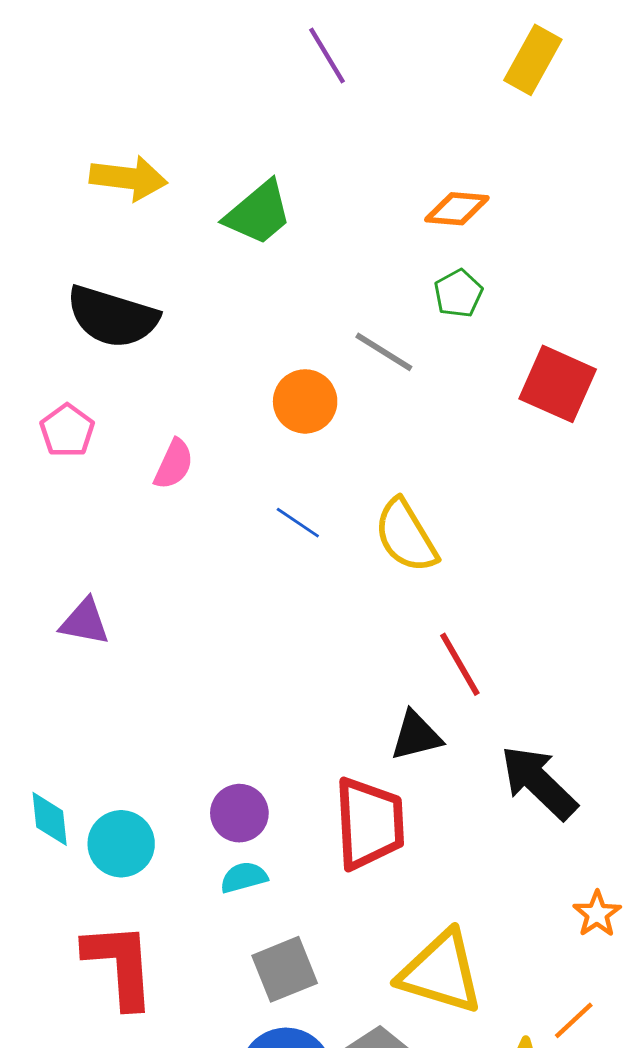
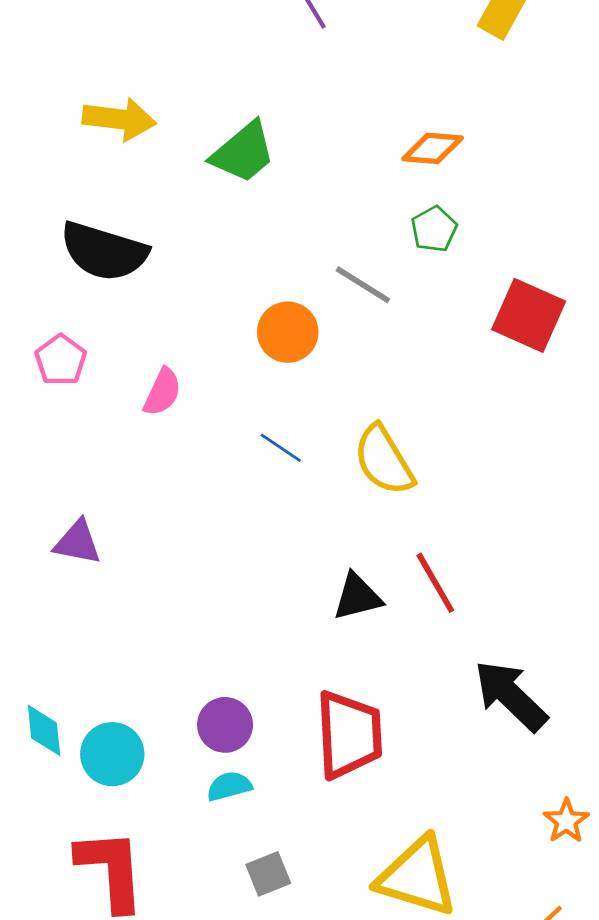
black triangle: (416, 736) -> (357, 597), moved
gray square: (285, 969) -> (268, 874), size x0.7

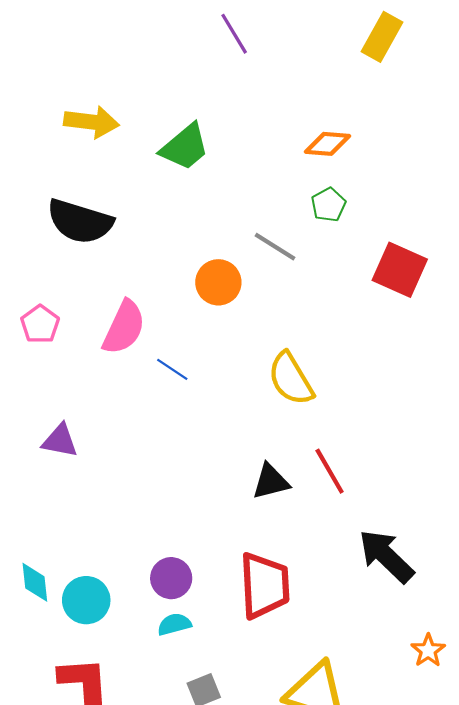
pink pentagon: (61, 360) -> (40, 324), moved
pink semicircle: (162, 392) -> (124, 327), size x1.5
blue line: (281, 448) -> (172, 369), moved

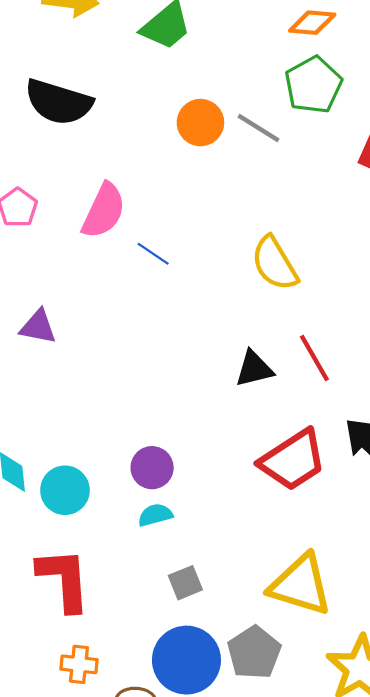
green pentagon: (328, 205) -> (313, 85), size x1.6
orange circle: (218, 282) -> (200, 123), moved
red trapezoid: (265, 585) -> (293, 460), moved, turned 60

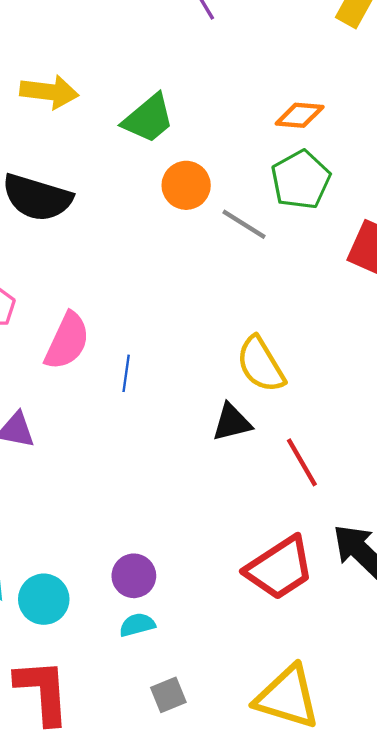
orange circle: (200, 123) -> (186, 185), moved
pink semicircle: (104, 211) -> (67, 341), moved
blue line: (153, 254) -> (126, 373), moved, turned 64
black triangle: (254, 369) -> (232, 422), moved

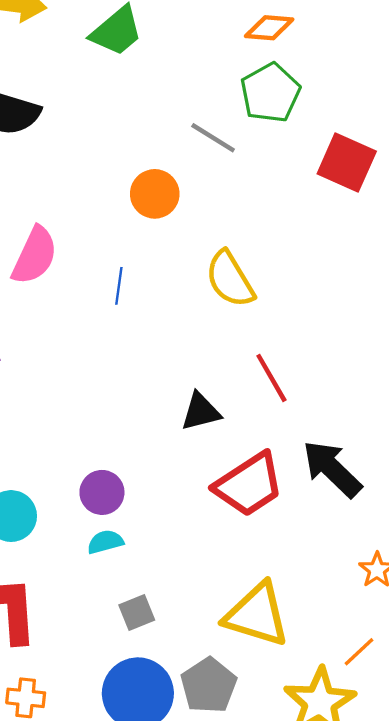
orange circle: (186, 185) -> (155, 194), moved
blue line: (126, 373) -> (119, 286), moved
black triangle: (232, 422) -> (201, 412), moved

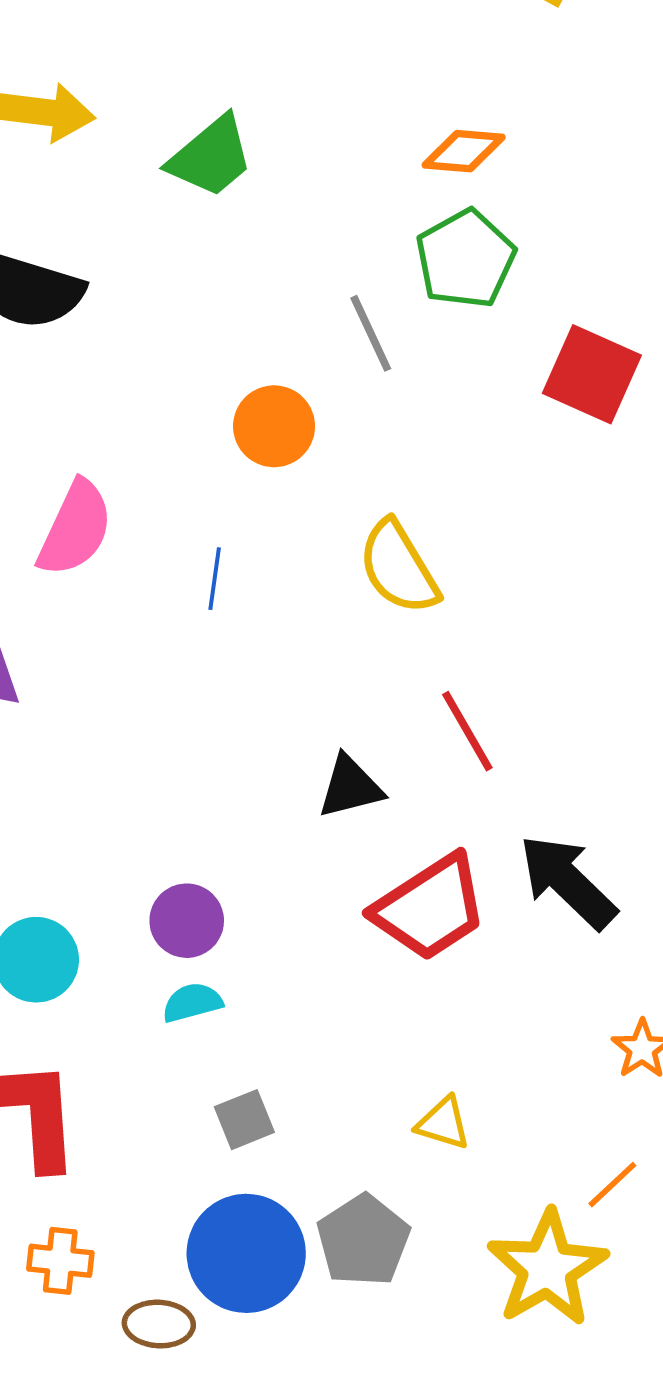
gray line: (213, 138) -> (371, 333), turned 33
yellow triangle: (257, 615) -> (443, 1123), size x0.5

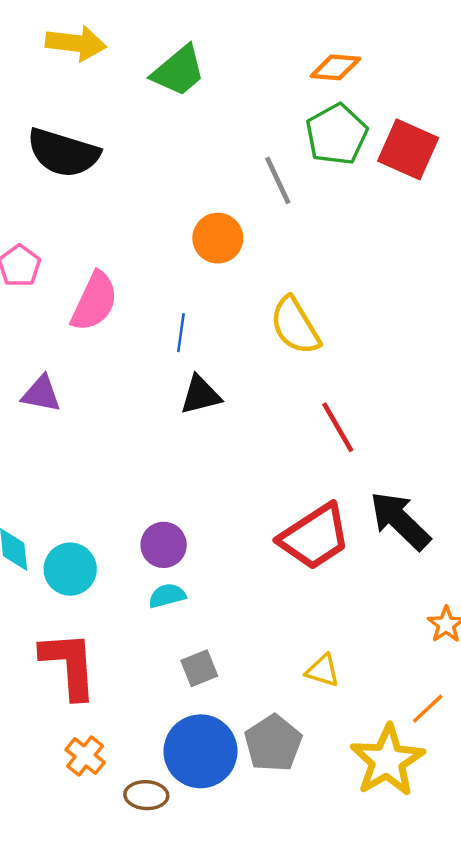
red square: (592, 374) -> (408, 149), moved
black triangle: (350, 787) -> (200, 395), moved
orange cross: (60, 1261) -> (85, 756), turned 33

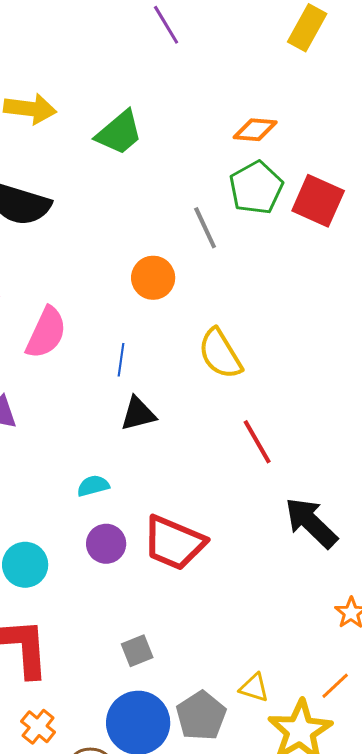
red trapezoid: (315, 537) -> (174, 543), moved, turned 56
cyan semicircle: (167, 596) -> (93, 486), moved
yellow triangle: (323, 671) -> (254, 688), moved

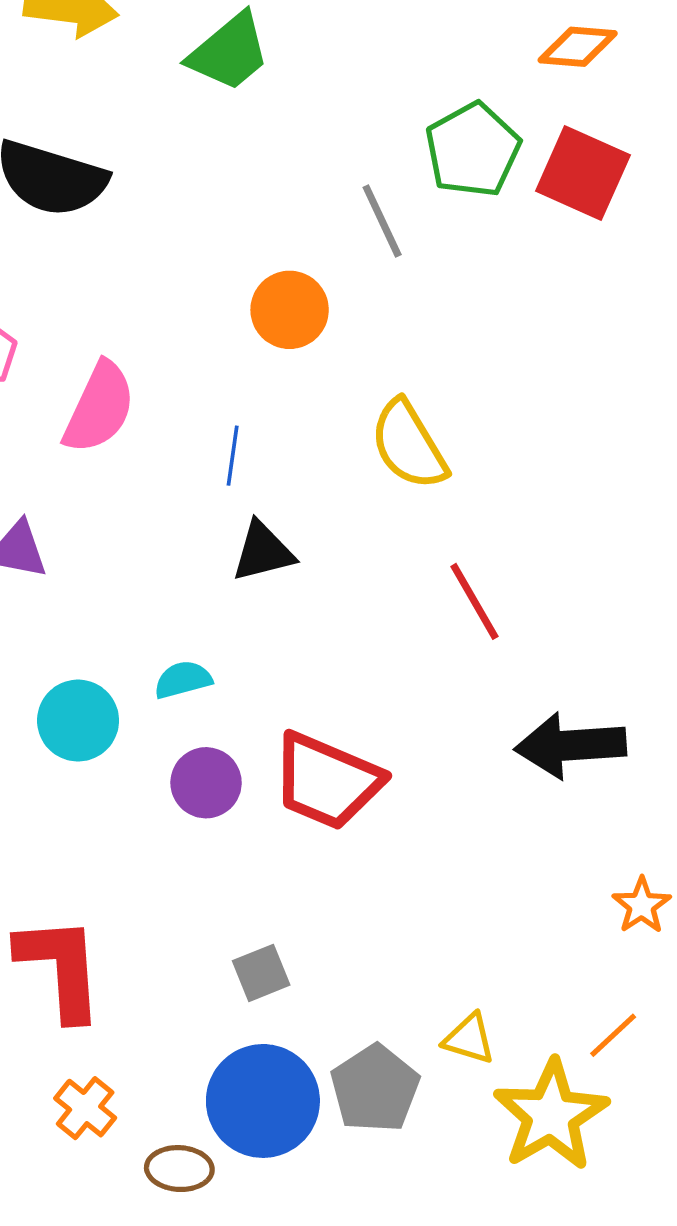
orange diamond: (255, 130) -> (578, 47), moved
black arrow: (311, 523) -> (570, 745), turned -48
cyan circle: (25, 565) -> (78, 721), moved

